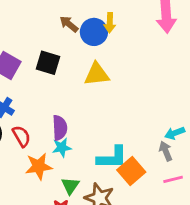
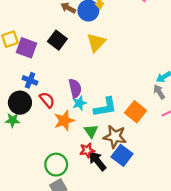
black square: (48, 63) -> (57, 40), turned 30
yellow triangle: (97, 74) -> (96, 42), turned -30
cyan L-shape: (112, 158) -> (105, 107), moved

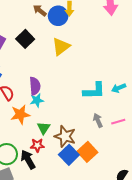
gray arrow: (159, 92) -> (98, 120), moved
cyan L-shape: (105, 107) -> (94, 91), moved
orange square: (136, 112) -> (87, 152), moved
black arrow: (97, 161) -> (28, 159), moved

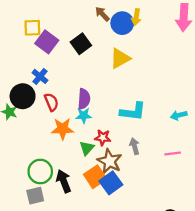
cyan L-shape: (94, 91) -> (133, 112), moved
gray arrow: (98, 120) -> (135, 146), moved
red star: (37, 145) -> (103, 138), moved
orange square: (87, 152) -> (95, 177), moved

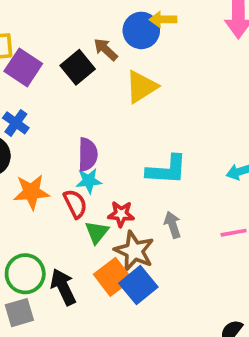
brown arrow: (102, 14) -> (106, 49), moved
yellow arrow: (136, 17) -> (163, 19), turned 84
red semicircle: (51, 102) -> (75, 204), moved
orange star: (63, 129) -> (31, 192), moved

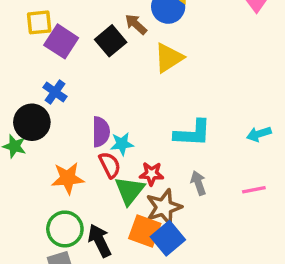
purple semicircle: (88, 154) -> (101, 132), moved
orange star: (31, 192) -> (68, 178), moved
green triangle: (97, 232) -> (130, 191), size x1.4
brown star: (134, 251) -> (164, 207), turned 30
orange square: (113, 277) -> (145, 231), turned -32

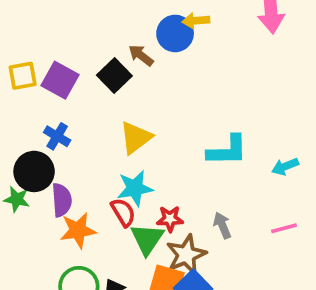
yellow square: (39, 22) -> (23, 76), moved
yellow triangle: (169, 58) -> (136, 138), moved
purple semicircle: (101, 132) -> (62, 200), moved
cyan L-shape: (193, 133) -> (227, 150), moved
cyan star: (122, 144) -> (135, 188), size x1.4

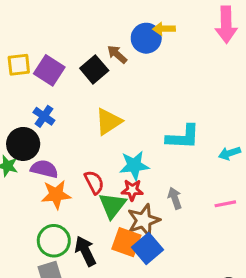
cyan star: (135, 188) -> (134, 165), moved
purple semicircle: (62, 200) -> (44, 169), turned -76

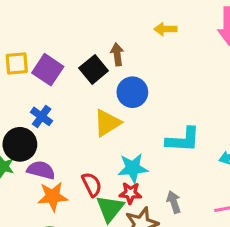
blue circle: (146, 38) -> (132, 92), moved
brown arrow: (117, 54) -> (117, 54), turned 40

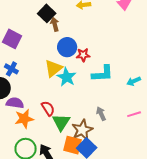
black square: (94, 69) -> (47, 13), moved
cyan star: (133, 168) -> (67, 77), moved, turned -30
red star: (130, 193) -> (83, 55), moved

